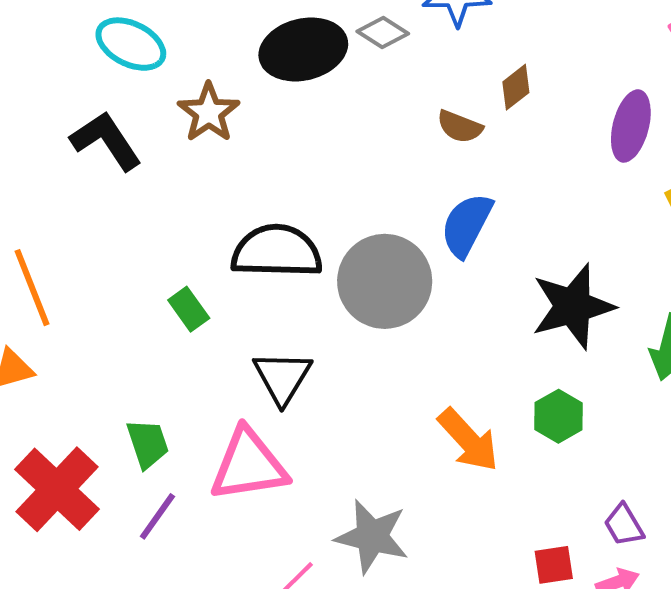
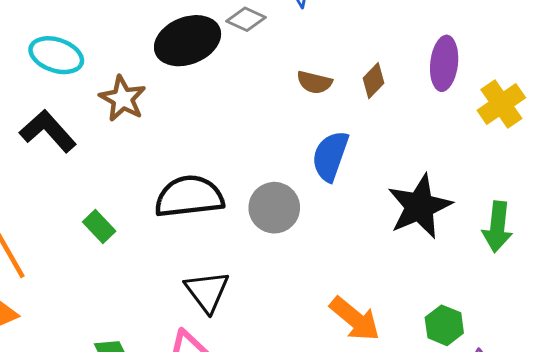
brown diamond: (516, 87) -> (373, 81), moved
gray circle: (385, 281) -> (274, 208), size x0.7
green rectangle: (189, 309) -> (99, 226), moved
green hexagon: (558, 416) -> (444, 325), moved

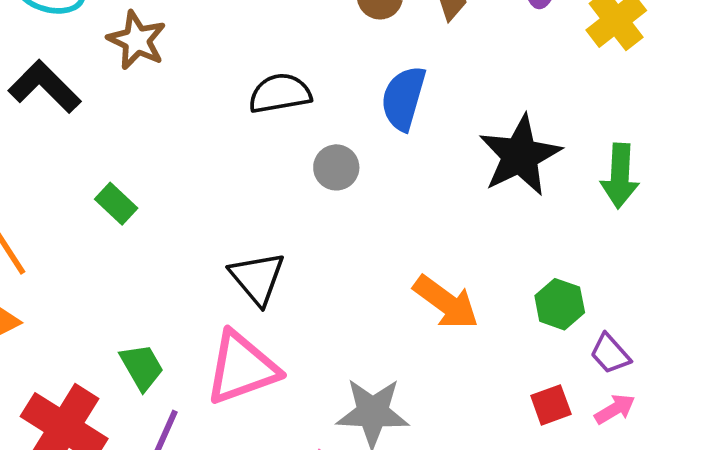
black semicircle: (189, 197) -> (280, 93), moved, size x0.7
gray circle: (274, 208) -> (336, 167), size x0.7

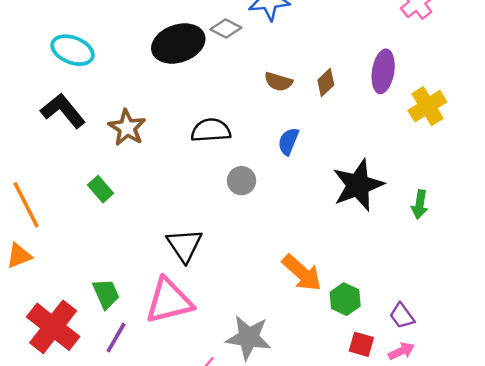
brown star: (137, 40) -> (127, 128), moved
blue semicircle: (403, 98) -> (288, 141), size x0.7
green arrow: (620, 176) -> (420, 204), size x0.7
green hexagon: (560, 304) -> (345, 299), moved
red square: (551, 405) -> (361, 344), turned 30

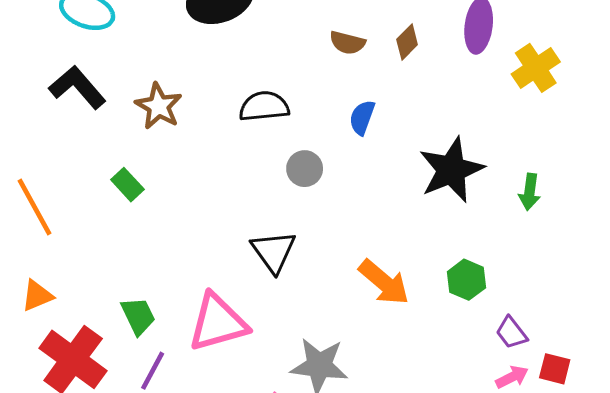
black triangle: (185, 245) -> (274, 252), moved
orange triangle: (19, 256) -> (37, 296), moved
green hexagon: (345, 299) -> (466, 280), moved
red square: (361, 344) -> (555, 369), moved

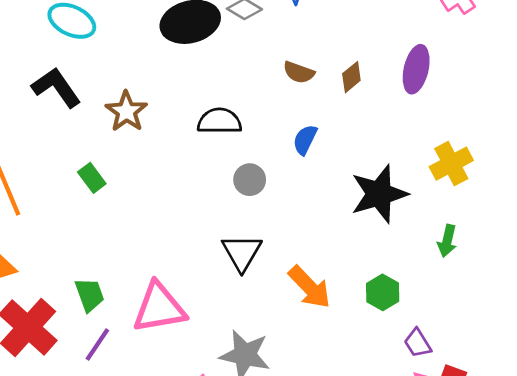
yellow cross: (536, 68) -> (451, 164), moved
green arrow: (530, 192) -> (447, 241), moved
black triangle: (274, 252) -> (242, 253), moved

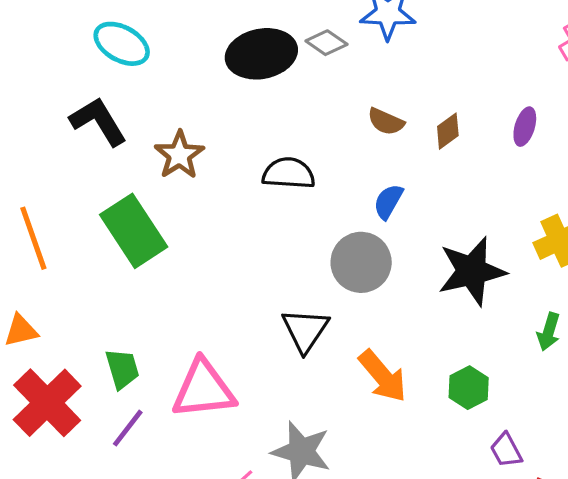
purple ellipse: (416, 69) -> (525, 127), size x0.7
green rectangle: (92, 178) -> (134, 231), size x2.0
gray circle: (250, 180) -> (361, 262), moved, size x1.6

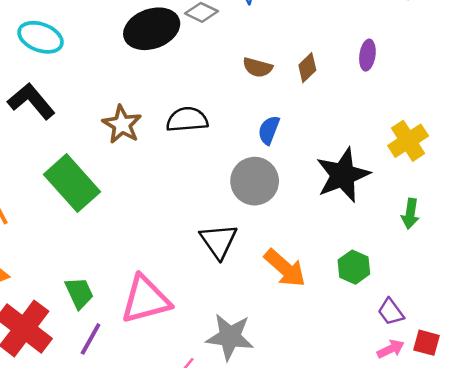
brown star: (179, 155) -> (122, 124), moved

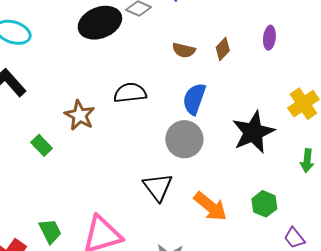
brown star: (122, 124) -> (80, 115), moved
blue semicircle: (269, 130) -> (194, 99), size x1.4
green rectangle: (72, 183) -> (42, 145), size x0.5

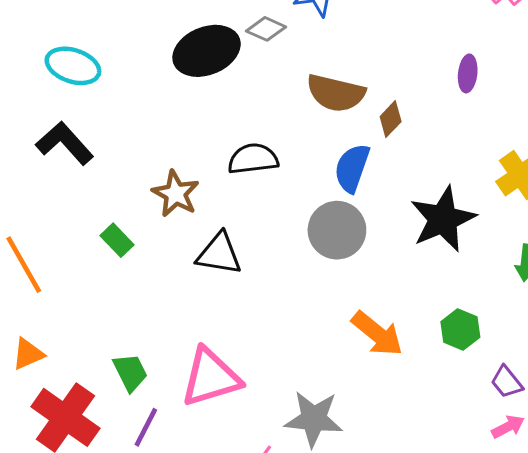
brown diamond: (223, 49) -> (391, 119), moved
brown semicircle: (184, 50) -> (336, 93), size x1.6
black triangle: (158, 187) -> (219, 254), moved, turned -44

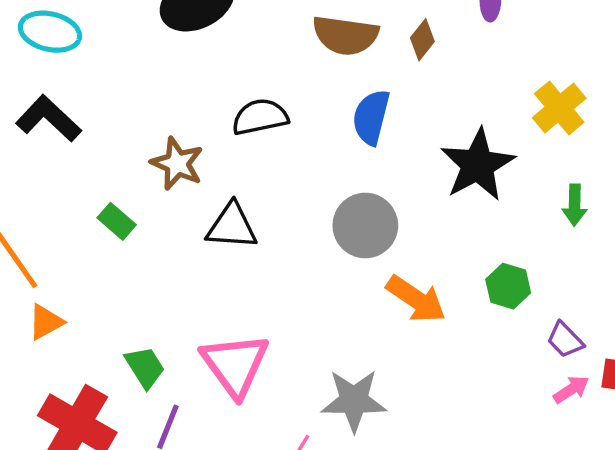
brown diamond: (391, 119) -> (422, 40), moved
gray circle: (337, 230) -> (365, 226), moved
orange triangle: (28, 354) -> (46, 322), moved
pink triangle: (211, 377) -> (235, 365), turned -44

